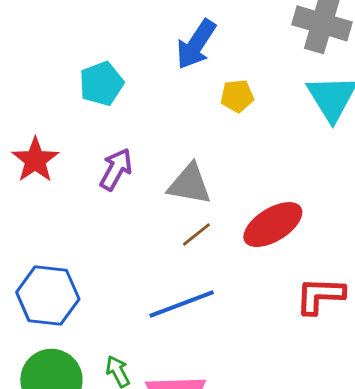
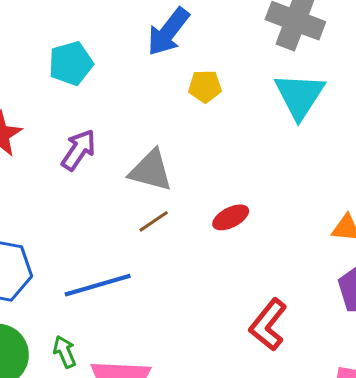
red ellipse: (273, 225) -> (231, 217), size x0.6
red L-shape: (320, 296) -> (268, 325), moved, turned -58
blue line: (182, 304) -> (98, 285), moved

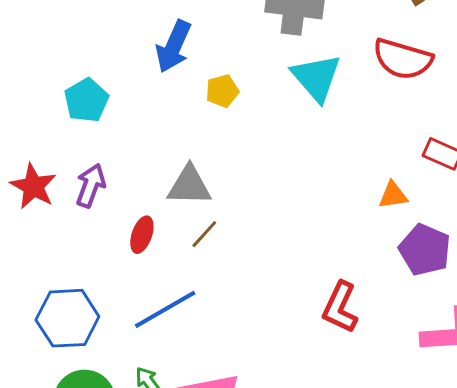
purple arrow: (79, 150) -> (91, 185), moved
red ellipse: (231, 217) -> (142, 235), moved, turned -30

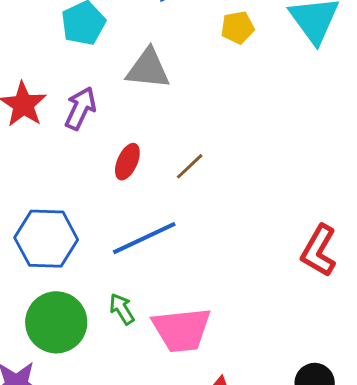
yellow pentagon: (222, 91) -> (238, 27), moved
gray triangle: (189, 186) -> (148, 69), moved

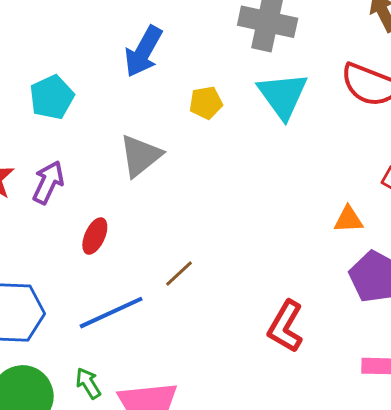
gray triangle: (148, 69) -> (140, 156), moved, turned -45
brown line: (190, 166) -> (179, 274), moved

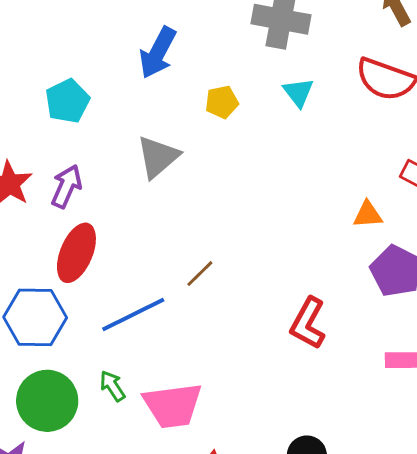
cyan triangle: (283, 95) -> (298, 92), size x0.6
red ellipse: (95, 236) -> (76, 253), moved, size x1.6

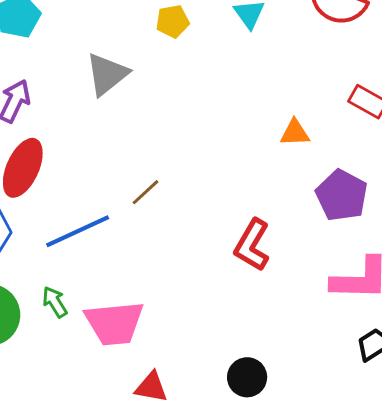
orange triangle: (368, 214) -> (295, 133), moved

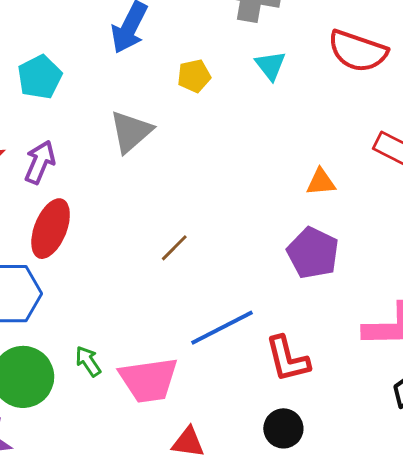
purple pentagon: (342, 195) -> (313, 253), moved
blue line: (78, 231) -> (222, 328), moved
red L-shape: (252, 245) -> (287, 359), moved, turned -42

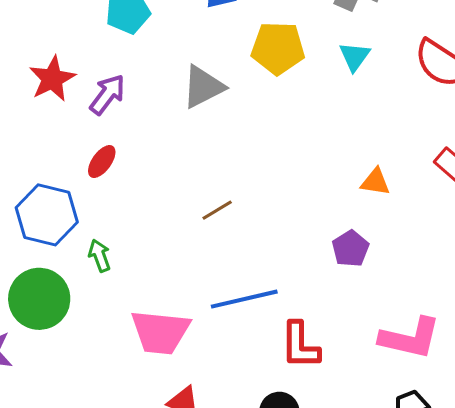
yellow pentagon: (194, 76) -> (278, 48), size x1.6
red ellipse: (51, 229) -> (102, 162), size x0.6
purple pentagon: (313, 253) -> (350, 249), size x0.7
green arrow: (88, 361) -> (100, 256), moved

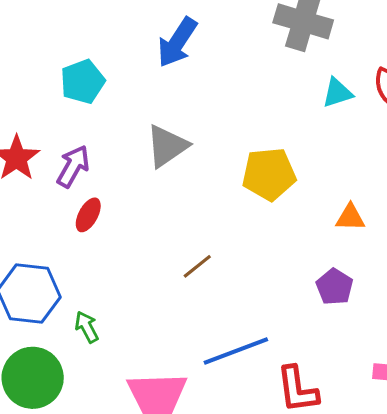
yellow pentagon: (278, 48) -> (269, 174), moved
cyan triangle: (355, 56) -> (337, 93), moved, turned 44
red ellipse: (102, 162) -> (88, 215), moved

